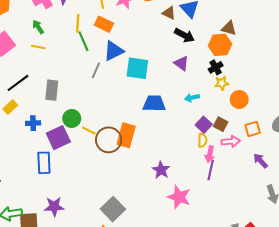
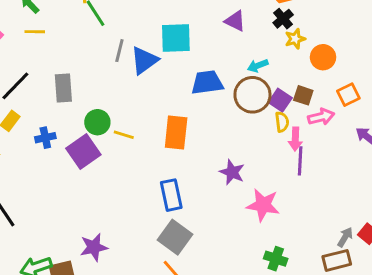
blue triangle: (114, 51) -> (144, 60), moved
brown circle: (109, 140) -> (252, 95), moved
blue rectangle: (44, 163) -> (171, 195), moved

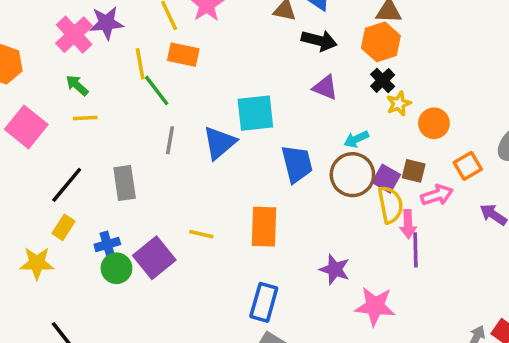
gray line: (119, 51) -> (170, 140), moved
blue trapezoid: (207, 82) -> (297, 164), turned 88
green circle: (97, 122) -> (116, 268), moved
yellow semicircle: (282, 122) -> (390, 205), size x1.5
blue rectangle: (171, 195) -> (264, 302), turned 32

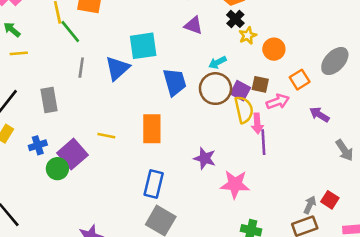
green circle: (116, 268) -> (57, 169), moved

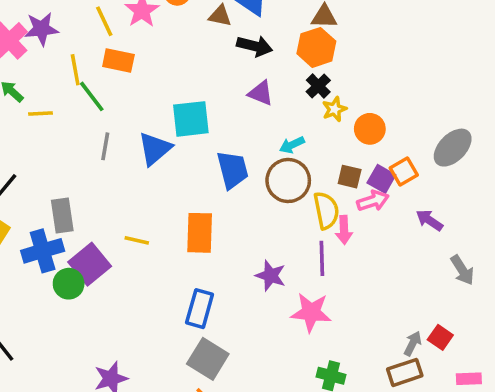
yellow line: (19, 53) -> (40, 114), moved
purple square: (240, 91) -> (381, 179), moved
gray rectangle: (49, 100) -> (62, 216), moved
purple line: (263, 142) -> (322, 258), moved
blue cross: (38, 145) -> (43, 251), size x1.6

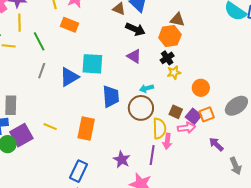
orange rectangle: (118, 60) -> (70, 25), moved
yellow line: (75, 70) -> (20, 23), moved
orange circle: (370, 129) -> (201, 88), moved
gray arrow: (462, 270) -> (236, 166), moved

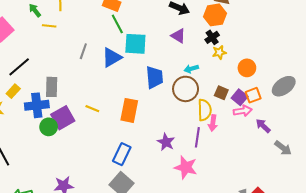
green line: (39, 41) -> (117, 24), moved
pink arrow: (186, 128) -> (243, 111), moved
gray arrow: (236, 166) -> (283, 148), turned -30

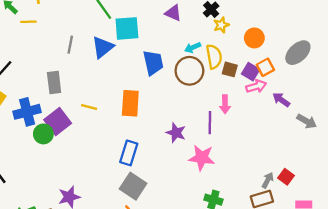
gray rectangle: (52, 87) -> (54, 83), moved
yellow semicircle: (205, 110) -> (214, 57), moved

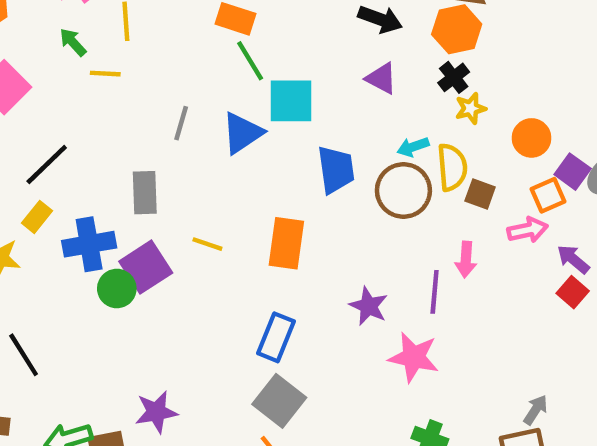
purple square: (251, 72) -> (573, 172), moved
red square: (286, 177) -> (573, 292), moved

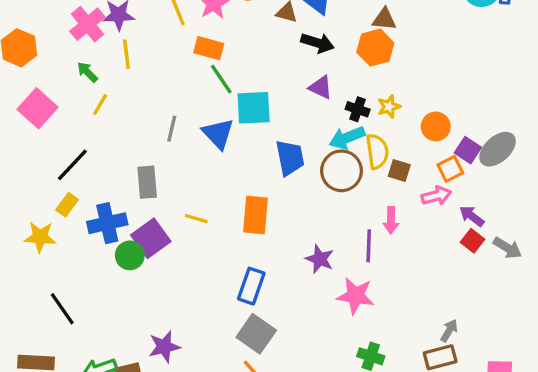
yellow line: (105, 74) -> (100, 105), moved, turned -60
black cross: (454, 77) -> (358, 109), moved, turned -30
blue triangle: (242, 133) -> (218, 134), turned -36
cyan arrow: (413, 147) -> (347, 138), size x1.5

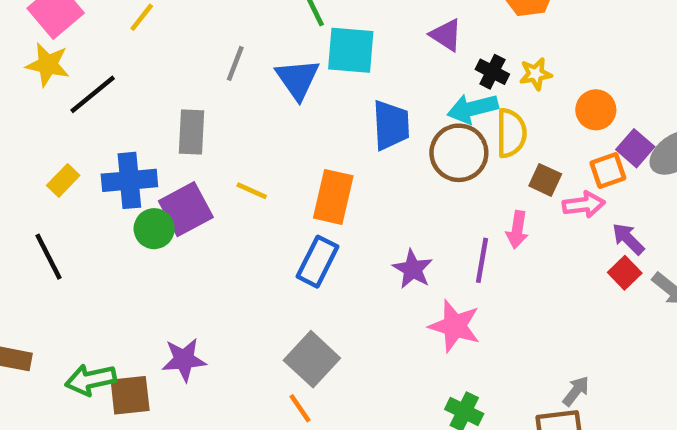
brown square: (399, 171) -> (545, 180), moved
yellow rectangle: (67, 205) -> (63, 180), moved
yellow star: (40, 237) -> (48, 65), moved
blue rectangle: (251, 286) -> (317, 262), moved
black line: (62, 309) -> (48, 257), moved

